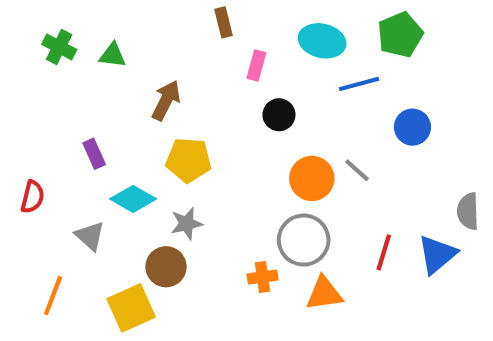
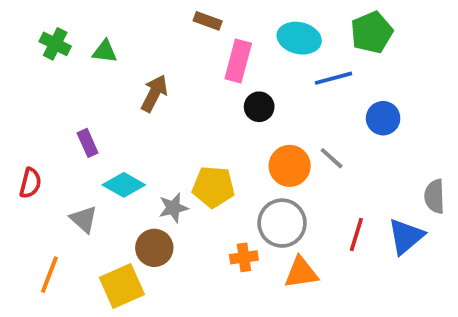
brown rectangle: (224, 22) -> (208, 21), turned -56
pink rectangle: (256, 65) -> (238, 61), size x1.5
yellow pentagon: (189, 160) -> (213, 187), moved

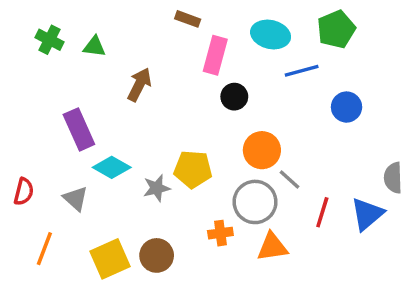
purple rectangle: (88, 143) -> (79, 129), size x1.6
gray line: (332, 158) -> (290, 180), moved
red semicircle: (30, 183) -> (24, 192), moved
brown circle: (154, 248) -> (157, 255), moved

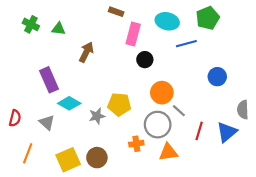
blue circle: (347, 107) -> (217, 77), moved

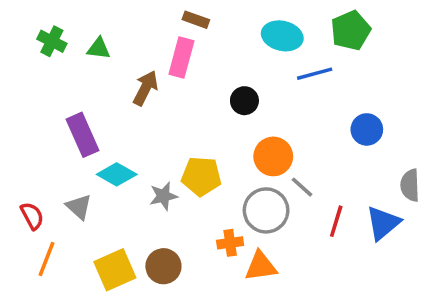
pink rectangle: (133, 34) -> (181, 57), moved
red semicircle: (15, 118) -> (32, 216), moved, turned -42
orange triangle: (168, 152) -> (261, 266), moved

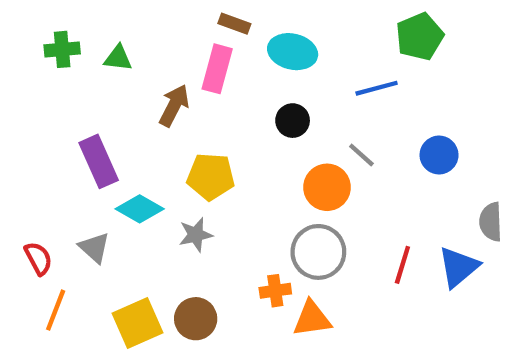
cyan ellipse: (282, 36) -> (293, 52), moved
green cross: (52, 41) -> (62, 49), turned -32
yellow pentagon: (201, 176) -> (211, 177), moved
gray line: (302, 187) -> (361, 155), moved

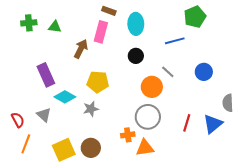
cyan ellipse: (293, 52) -> (136, 24), turned 75

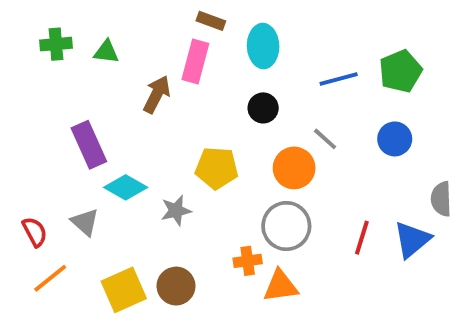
green pentagon: (195, 17) -> (401, 71), moved
yellow pentagon: (98, 82) -> (217, 168), moved
orange line: (26, 144) -> (50, 278), turned 30

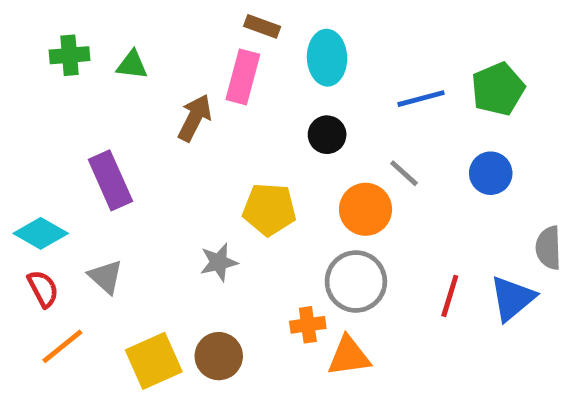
cyan diamond: (126, 187) -> (41, 233), moved

